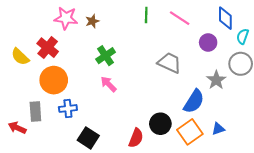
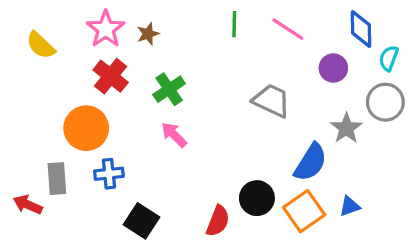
pink star: (66, 18) -> (106, 29), turned 30
red cross: (48, 48) -> (111, 76), moved
yellow semicircle: (20, 57) -> (41, 45), moved

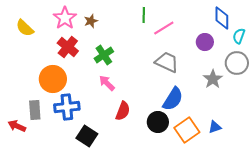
pink line: (288, 29) -> (164, 28), moved, turned -65
blue semicircle: (311, 162) -> (173, 99), moved
blue cross: (109, 174) -> (67, 107), size x1.4
red semicircle: (218, 221) -> (123, 111), moved

